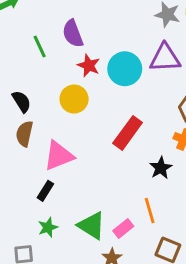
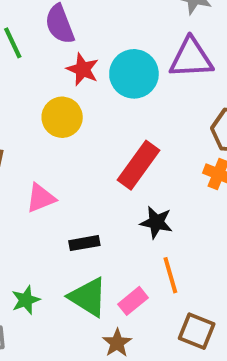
pink triangle: (59, 156) -> (41, 198), size x0.7
black star: (161, 168) -> (156, 222), moved, turned -30
black rectangle: (45, 191) -> (84, 243), moved, turned 48

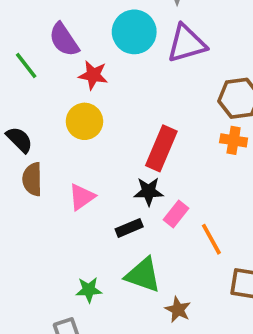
cyan circle: (134, 74) -> (134, 32), moved
black star: (156, 222) -> (149, 191), moved
green star: (26, 300) -> (89, 290), turned 30
pink rectangle: (133, 301) -> (176, 214), moved

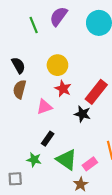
purple semicircle: (64, 40) -> (59, 16), turned 54
red star: (93, 75) -> (63, 89), moved
pink rectangle: (176, 214) -> (90, 164), moved
black rectangle: (129, 228) -> (48, 139), moved, turned -48

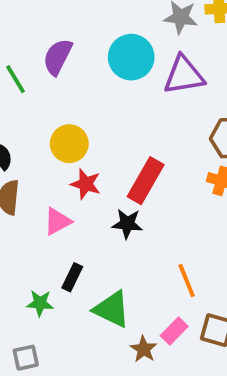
green star: (34, 160) -> (40, 303), moved
pink rectangle: (90, 164) -> (174, 331), moved

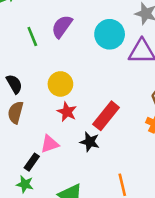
pink triangle: (57, 221) -> (50, 144), moved
black rectangle: (72, 277) -> (32, 162), moved

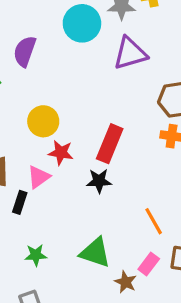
cyan circle: (110, 34) -> (82, 23), moved
pink triangle: (50, 144) -> (39, 177), moved
black rectangle: (32, 162) -> (20, 202), moved

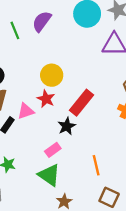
yellow circle: (43, 121) -> (52, 75), moved
black star: (99, 181) -> (67, 126), turned 30
pink rectangle: (149, 264) -> (53, 150), moved

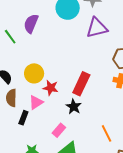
yellow circle: (52, 75) -> (34, 73), moved
pink rectangle: (53, 150) -> (59, 130), moved

